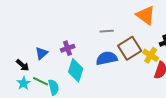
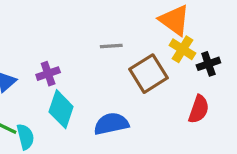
yellow cross: (151, 55) -> (182, 49), moved
blue semicircle: (107, 58) -> (111, 124), moved

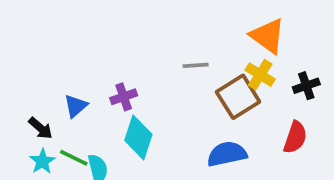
yellow cross: (182, 49) -> (260, 75), moved
blue semicircle: (111, 124) -> (227, 154), moved

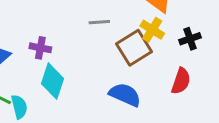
purple cross: (124, 97) -> (40, 48), turned 30
blue semicircle: (227, 154) -> (125, 95), turned 36

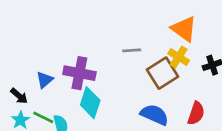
purple cross: (40, 48) -> (79, 73), size x1.6
red semicircle: (181, 81) -> (196, 113), moved

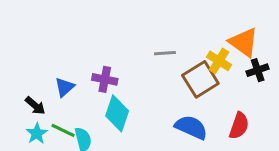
orange triangle: (184, 29) -> (244, 42), moved
purple cross: (79, 73) -> (105, 79), size x0.7

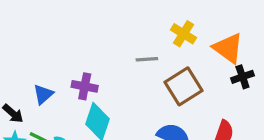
yellow cross: (219, 61) -> (184, 34), moved

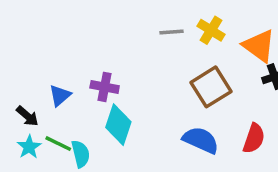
gray line: (147, 59) -> (172, 32), moved

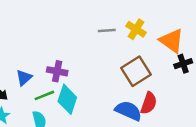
red semicircle: (254, 138) -> (149, 103), moved
green line: (58, 144) -> (44, 95), moved, turned -48

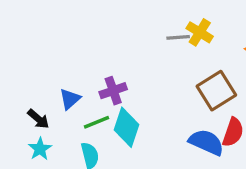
yellow cross: (136, 29) -> (200, 32), moved
purple cross: (57, 71) -> (113, 91), turned -30

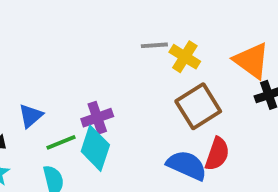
yellow cross: (200, 32) -> (185, 57), moved
purple cross: (113, 91) -> (97, 118), moved

